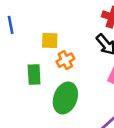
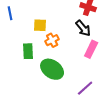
green ellipse: (65, 98) -> (52, 69), turned -75

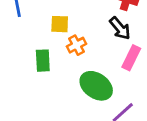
green ellipse: (52, 69) -> (96, 86), moved

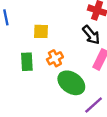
orange cross: (77, 45) -> (55, 58), moved

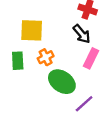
yellow square: (41, 31) -> (32, 30), size x1.5

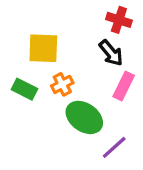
green rectangle: (18, 61) -> (24, 89), turned -60

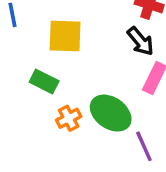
orange cross: (62, 84) -> (69, 118), moved
purple line: (114, 147) -> (144, 146), turned -72

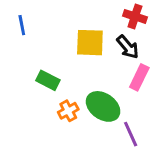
yellow square: (65, 36) -> (90, 43), moved

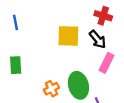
green rectangle: (48, 80) -> (16, 65), moved, turned 60
green ellipse: (103, 106) -> (78, 85), turned 40

